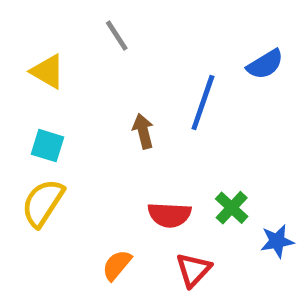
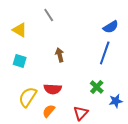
blue line: (203, 103) -> (105, 53), moved
yellow semicircle: (43, 203) -> (28, 97), moved
red semicircle: (169, 215) -> (53, 89), moved

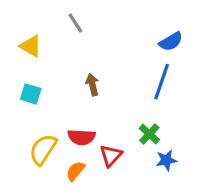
blue star: (116, 101) -> (166, 160), moved
red triangle: (81, 113) -> (111, 156), moved

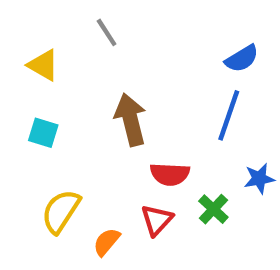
brown arrow: (92, 85) -> (131, 120), size x1.6
green cross: (149, 134) -> (213, 209), moved
red semicircle: (82, 137) -> (170, 174), moved
blue star: (166, 160) -> (259, 179), moved

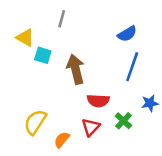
gray line: (107, 32) -> (62, 19), turned 48
blue semicircle: (242, 59) -> (127, 34), moved
cyan square: (43, 133) -> (43, 55), moved

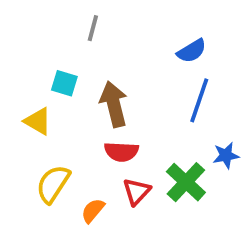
yellow triangle: (25, 38) -> (38, 121), moved
red semicircle: (98, 101) -> (121, 152), moved
green cross: (123, 121) -> (186, 182), size x1.5

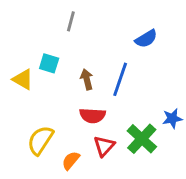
blue line: (199, 100) -> (120, 79), moved
brown arrow: (114, 104) -> (87, 79), size x0.6
yellow triangle: (38, 121) -> (23, 79), moved

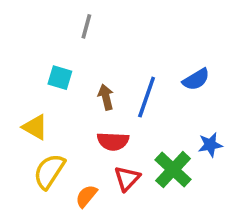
blue semicircle: (146, 39) -> (196, 79), moved
yellow triangle: (23, 79) -> (35, 127), moved

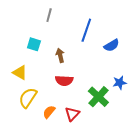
blue line: (147, 97) -> (86, 30), moved
red triangle: (127, 178) -> (72, 114), moved

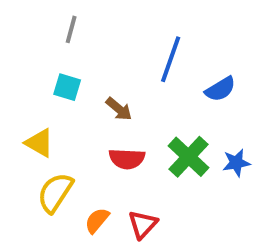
gray line: (49, 15) -> (71, 29), moved
brown arrow: (60, 55) -> (119, 109), turned 144
green cross: (98, 97) -> (189, 157), moved

